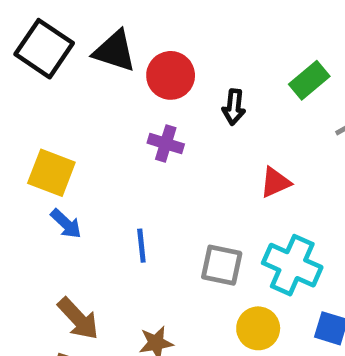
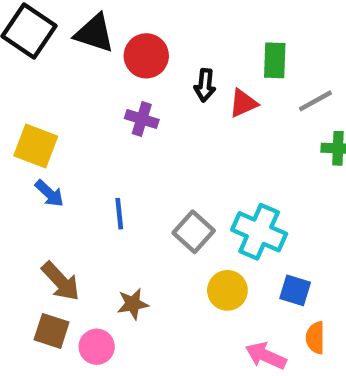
green rectangle: (309, 80) -> (275, 60), turned -48
red triangle: (275, 182) -> (243, 103), moved
gray square: (222, 265) -> (194, 232), turned 30

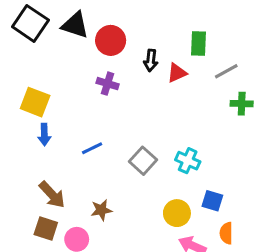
blue arrow: (49, 193) -> (44, 134), turned 45
blue line: (119, 214) -> (92, 148), turned 70
cyan cross: (259, 232) -> (188, 161), size x0.7
yellow circle: (227, 290) -> (177, 213), moved

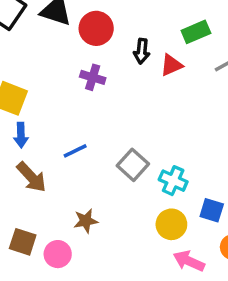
green rectangle: (198, 43) -> (196, 32), turned 65
cyan cross: (188, 161) -> (173, 181), moved
brown arrow: (52, 195) -> (31, 177), moved

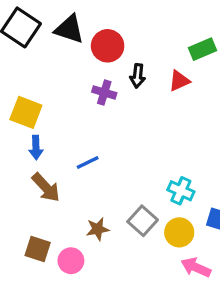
black arrow: (142, 51) -> (138, 76), moved
gray square: (133, 165) -> (143, 221), moved

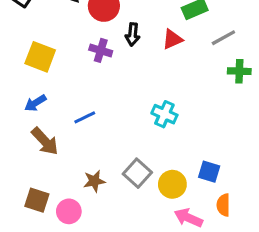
yellow square: (26, 112) -> (40, 57), moved
blue arrow: (36, 147) -> (35, 103), turned 60
cyan cross: (181, 191) -> (164, 114), moved

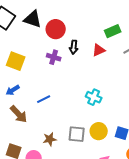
gray square: (137, 173) -> (77, 134), turned -36
yellow circle: (172, 184) -> (99, 131), moved

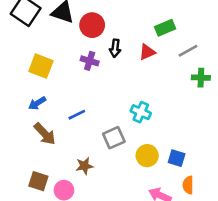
gray square: (77, 134) -> (114, 138), moved, turned -30

